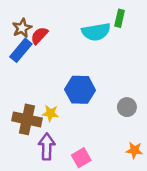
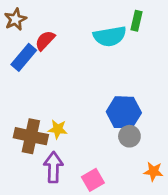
brown star: (22, 28) -> (15, 19), moved
blue hexagon: (80, 90) -> (124, 112), moved
gray circle: (127, 107) -> (129, 136), moved

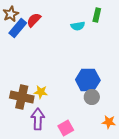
cyan semicircle: (110, 36) -> (78, 26), size x0.6
red semicircle: (45, 40) -> (34, 20), moved
blue rectangle: (24, 57) -> (18, 28), moved

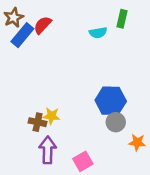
brown cross: (22, 97) -> (38, 122), moved, size x0.6
orange star: (109, 122) -> (137, 142), moved

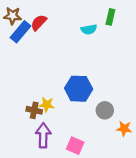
brown star: (14, 17) -> (12, 16), turned 30
blue hexagon: (111, 101) -> (79, 89), moved
pink square: (83, 161) -> (75, 146), turned -36

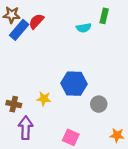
brown cross: (34, 110) -> (14, 104), moved
orange star: (124, 129) -> (117, 135), moved
purple arrow: (43, 135) -> (26, 128), moved

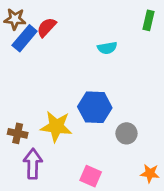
green rectangle: (104, 16) -> (149, 20), moved
cyan semicircle: (84, 28) -> (107, 48), moved
yellow star: (44, 99) -> (56, 127), size x1.6

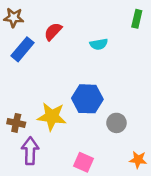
red semicircle: (47, 27) -> (53, 32), moved
blue rectangle: (25, 38) -> (23, 49), moved

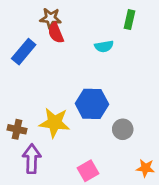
brown star: (14, 18) -> (50, 18), moved
green rectangle: (137, 19) -> (129, 20), moved
red semicircle: (53, 32) -> (56, 33), turned -66
pink square: (83, 162) -> (88, 171), turned 36

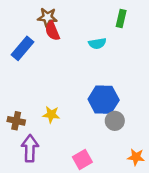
blue hexagon: (92, 104) -> (104, 100), moved
yellow star: (54, 123) -> (51, 115), size x0.6

